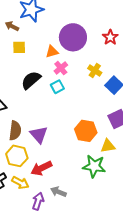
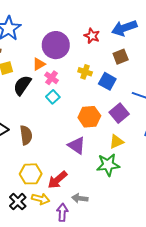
black semicircle: (31, 80) -> (22, 85), moved
brown semicircle: (15, 131) -> (26, 135), moved
orange hexagon: (86, 131) -> (89, 117), moved
purple triangle: (39, 135) -> (77, 145), moved

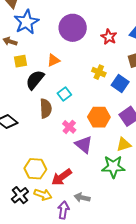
purple circle: (56, 45) -> (73, 28), moved
pink cross: (52, 78) -> (69, 127), moved
brown semicircle: (26, 135) -> (46, 108), moved

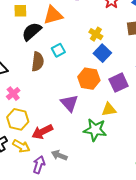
orange triangle: (53, 60) -> (53, 15), size x1.5
blue square: (120, 84) -> (102, 53), moved
pink cross: (69, 127) -> (13, 94), moved

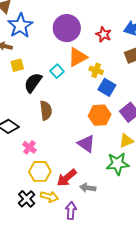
orange triangle: (53, 15) -> (78, 57), moved
cyan square: (58, 50) -> (57, 71), moved
gray arrow: (59, 155) -> (88, 188), moved

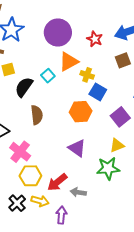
orange hexagon: (100, 115) -> (81, 112), moved
pink cross: (29, 147) -> (20, 152), size x1.5

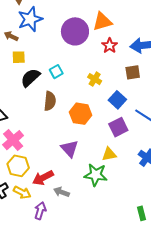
orange triangle: (69, 62) -> (102, 22), moved
blue square: (98, 92) -> (117, 100), moved
brown semicircle: (37, 115) -> (50, 101), moved

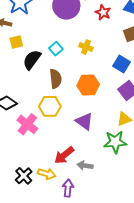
yellow cross: (95, 79) -> (86, 47), moved
yellow hexagon: (18, 166) -> (50, 106), moved

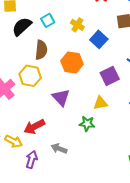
blue square: (122, 64) -> (99, 39), moved
green star: (115, 142) -> (87, 124), size x0.7
gray arrow: (85, 166) -> (59, 149), moved

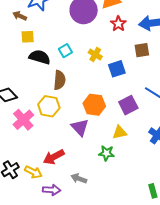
black semicircle: (22, 27) -> (40, 57), turned 60
blue square: (99, 39) -> (117, 69), turned 30
orange hexagon: (72, 63) -> (94, 105), moved
purple arrow: (32, 160) -> (52, 190), turned 78

